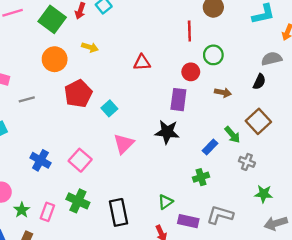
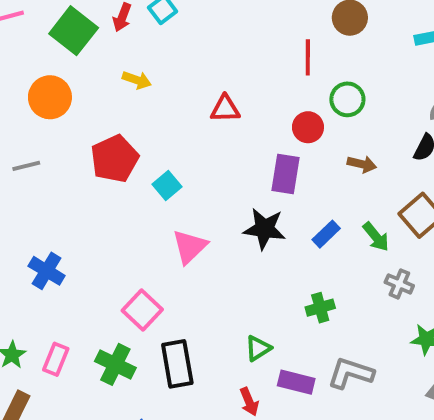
orange circle: (55, 59) -> (50, 97), moved
blue rectangle: (210, 147) -> (326, 234), moved
pink square: (80, 160) -> (142, 310), moved
green cross: (78, 201) -> (115, 364), moved

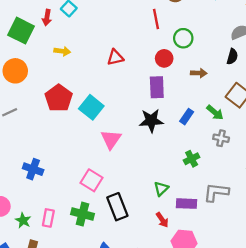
cyan square: (167, 186) -> (91, 107), size x1.5
gray cross: (399, 284) -> (221, 138), moved

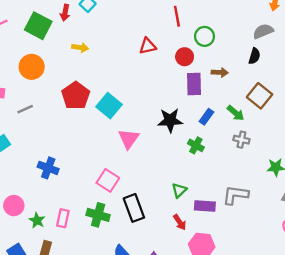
red triangle: (115, 57) -> (148, 46), moved
purple rectangle: (157, 87) -> (194, 84), moved
green cross: (192, 159) -> (196, 145), moved, turned -35

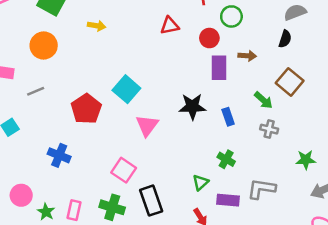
red pentagon: (76, 96) -> (86, 109), moved
blue rectangle: (206, 117) -> (228, 117), moved, turned -56
green cross: (196, 145) -> (226, 159), moved

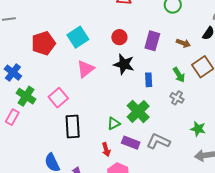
red circle: (209, 38) -> (119, 37), moved
brown arrow: (247, 56) -> (183, 43), moved
green cross: (226, 159) -> (138, 111), size x1.6
green cross: (112, 207) -> (26, 96), moved

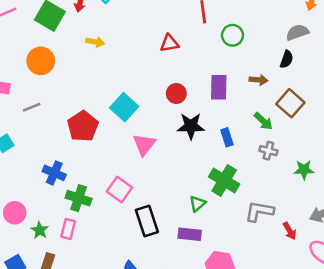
green star: (198, 129) -> (304, 170), moved
purple rectangle: (131, 143) -> (190, 234), moved
red arrow: (106, 150) -> (290, 231), moved

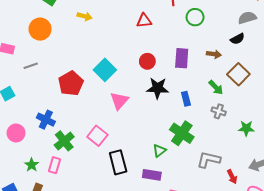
black semicircle: (287, 59) -> (237, 39), turned 40
green cross: (79, 198) -> (64, 141), turned 30
pink circle: (15, 213) -> (16, 133), moved

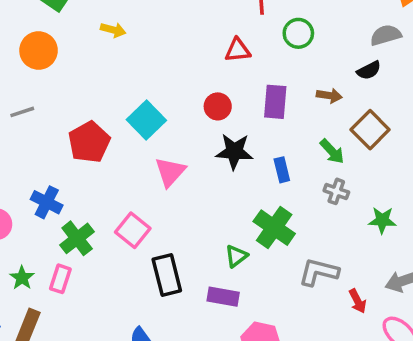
red triangle: (144, 21) -> (238, 50), moved

